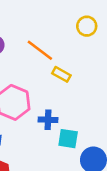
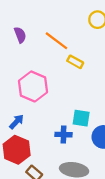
blue cross: (48, 120) -> (63, 135), moved

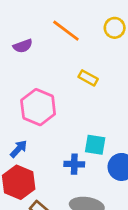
purple semicircle: (20, 35) -> (23, 46), turned 91
orange line: (56, 41) -> (66, 31), moved

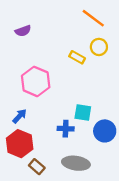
yellow circle: (115, 28) -> (99, 47), moved
orange line: (66, 31) -> (93, 18), moved

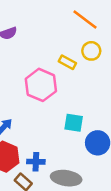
pink hexagon: (36, 81) -> (41, 85), moved
blue cross: (66, 129) -> (36, 162), moved

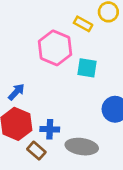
cyan square: (74, 123) -> (87, 68), moved

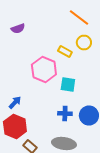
blue cross: (50, 129) -> (65, 114), moved

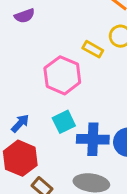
cyan square: (68, 84) -> (64, 122), moved, turned -35
blue cross: (65, 114) -> (93, 139), size x1.5

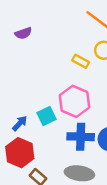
pink hexagon: (62, 75) -> (75, 101), moved
cyan square: (64, 122) -> (47, 116), moved

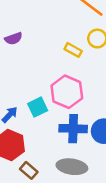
purple semicircle: (23, 33) -> (14, 39), moved

